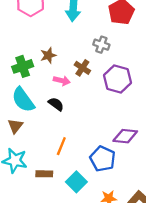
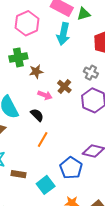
gray cross: (101, 45) -> (91, 73), moved
green cross: (23, 66) -> (18, 57), moved
orange line: (61, 146) -> (43, 140), moved

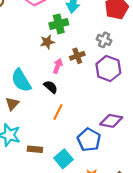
green cross: (18, 57) -> (59, 24), moved
brown cross: (64, 87) -> (77, 56), turned 32
pink arrow: (45, 95) -> (58, 66), turned -88

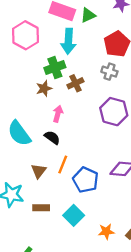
gray cross: (104, 40) -> (109, 72), moved
brown cross: (77, 56) -> (75, 83), moved
brown triangle: (12, 104) -> (39, 171), moved
blue pentagon: (89, 140) -> (86, 180), moved

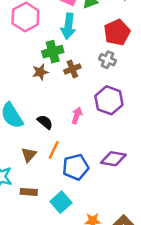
pink arrow: (58, 114) -> (77, 115), moved
blue pentagon: (86, 180) -> (76, 167), turned 30

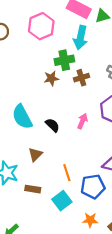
orange line: (54, 150) -> (67, 173), moved, turned -48
blue pentagon: (76, 167) -> (93, 187), moved

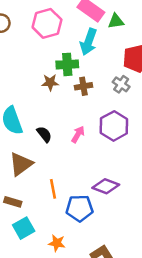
brown triangle: (35, 154) -> (21, 164), size x1.5
cyan square: (62, 201) -> (24, 228), moved
orange star: (90, 220) -> (57, 243), moved

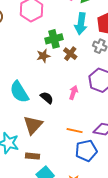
cyan arrow: (89, 42) -> (81, 24), moved
brown cross: (83, 86) -> (70, 54), turned -32
orange line: (53, 189) -> (75, 131), moved, turned -56

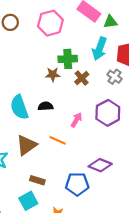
black semicircle: (47, 98) -> (46, 106), moved, turned -56
orange line: (75, 131) -> (58, 140), moved
brown rectangle: (33, 156) -> (37, 180), moved

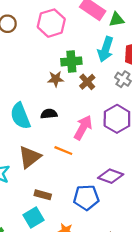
pink arrow: (76, 120) -> (83, 128), size x1.5

